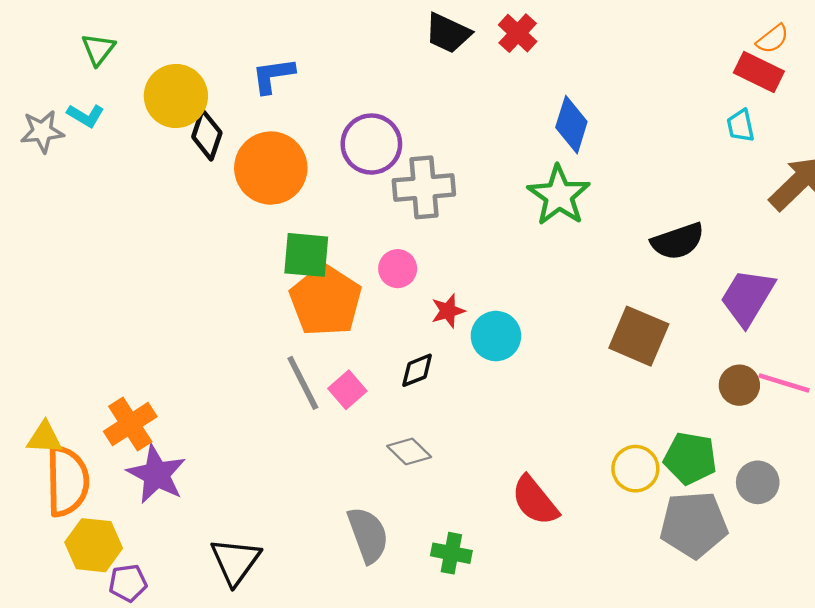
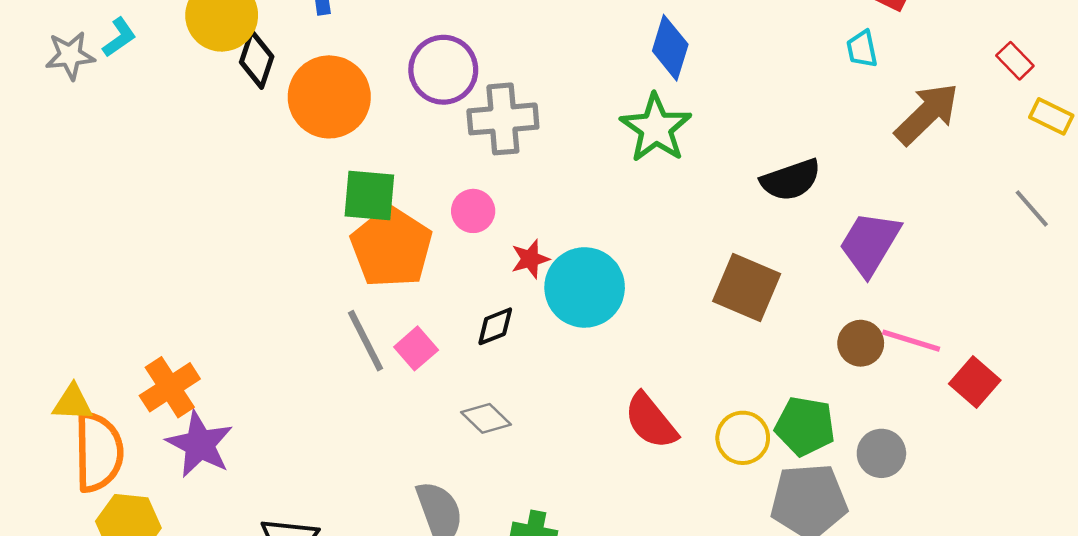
cyan L-shape: (86, 115) -> (119, 37), turned -66
cyan circle: (496, 336) -> (585, 287), size x1.4
red semicircle: (535, 501) -> (651, 421), moved

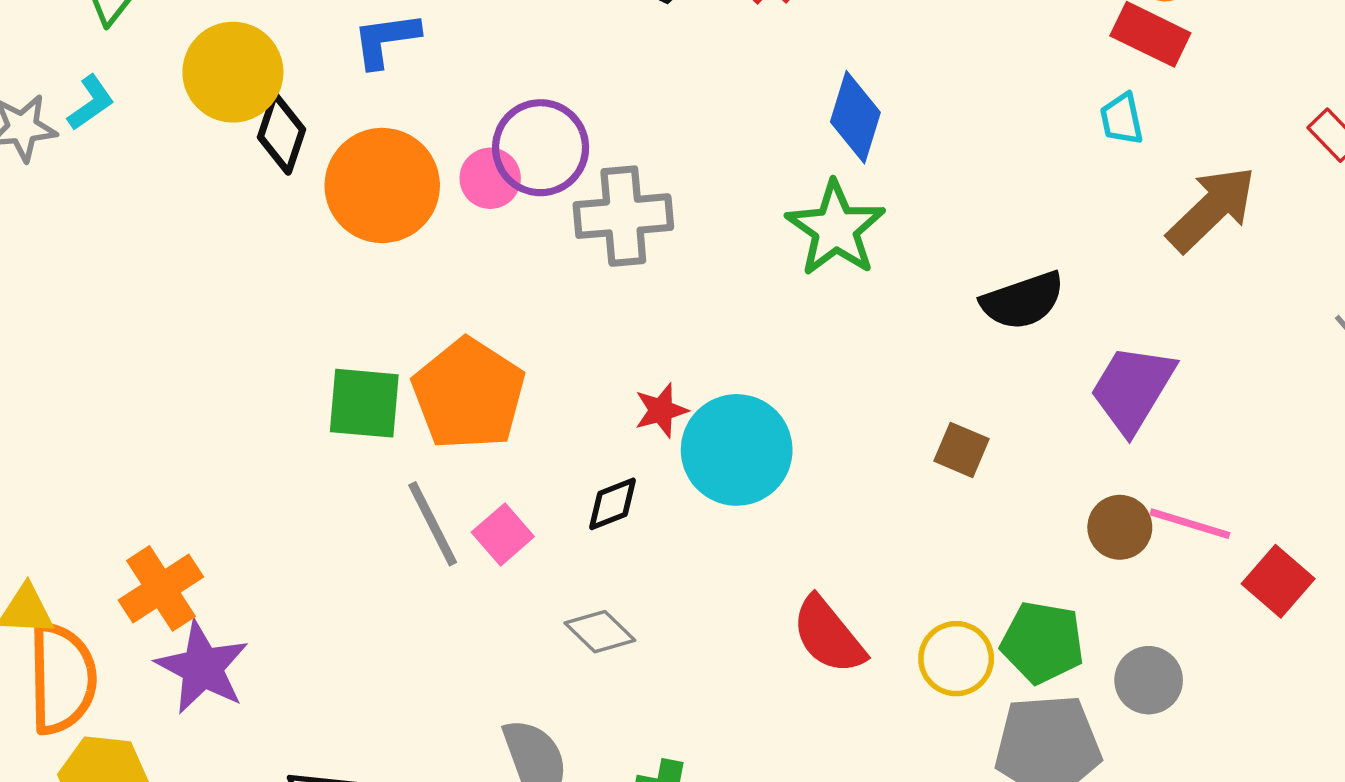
green square: (369, 195) -> (364, 403), moved
pink circle: (473, 211) -> (490, 178), moved
brown square: (747, 287) -> (962, 450), size x0.6

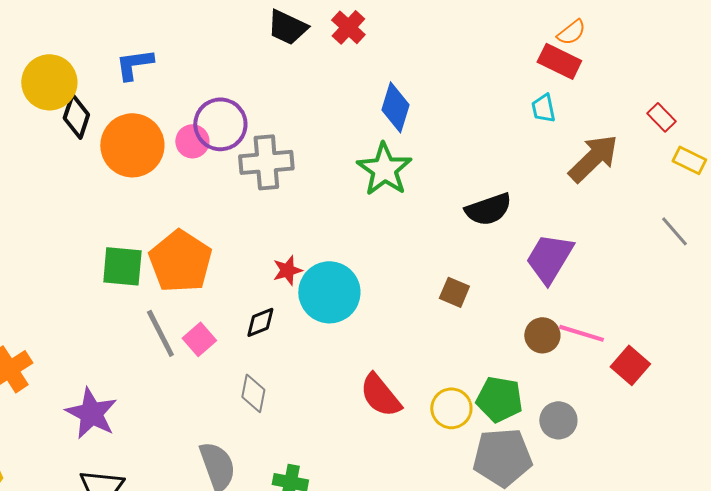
gray diamond: (600, 632) -> (253, 393), turned 57
purple star: (202, 668) -> (91, 413), moved

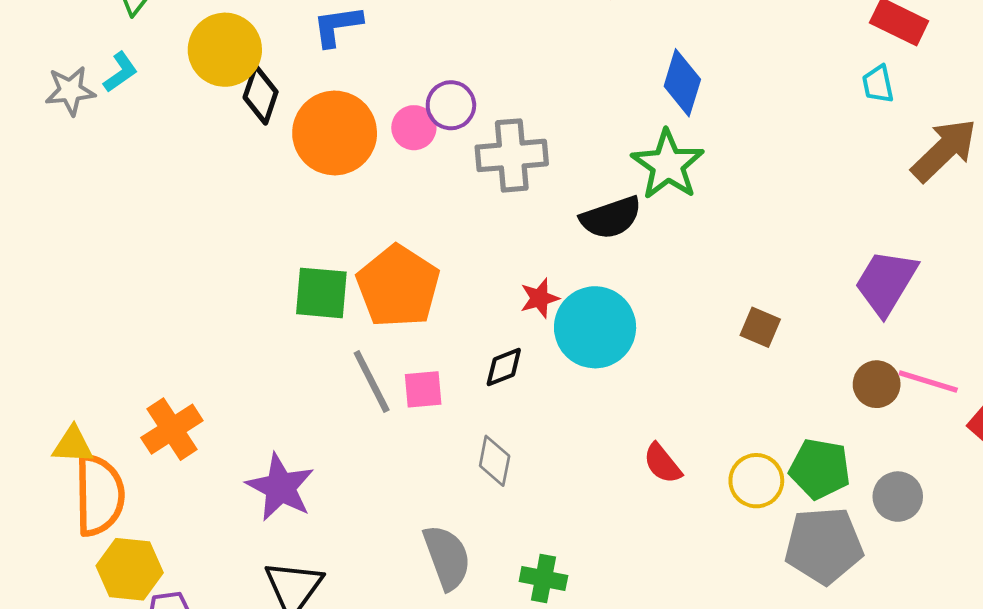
purple circle: (220, 124) -> (451, 105), size x0.7
black semicircle: (488, 209) -> (611, 218), moved
pink square: (199, 339) -> (423, 389), turned 36
red semicircle: (380, 395) -> (662, 463), size x0.7

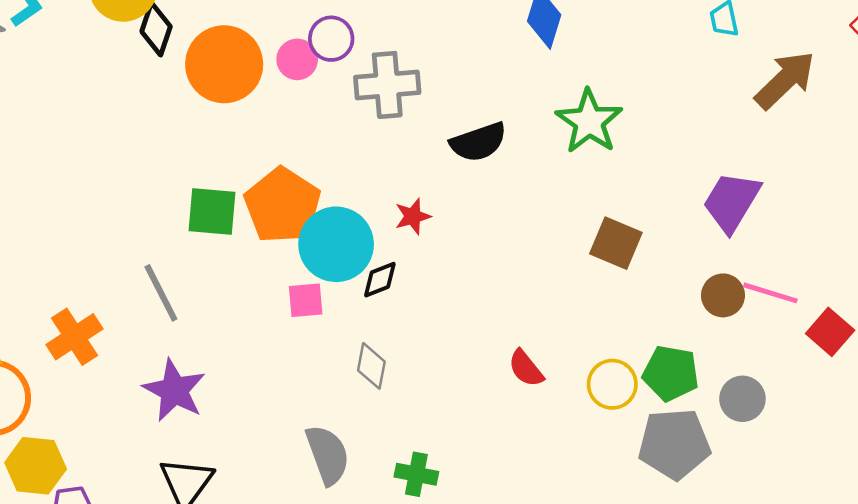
green star: (668, 165) -> (589, 121), moved
cyan circle: (595, 327) -> (336, 244), moved
brown square: (760, 327) -> (616, 243), size x1.4
gray line: (372, 382) -> (161, 293), moved

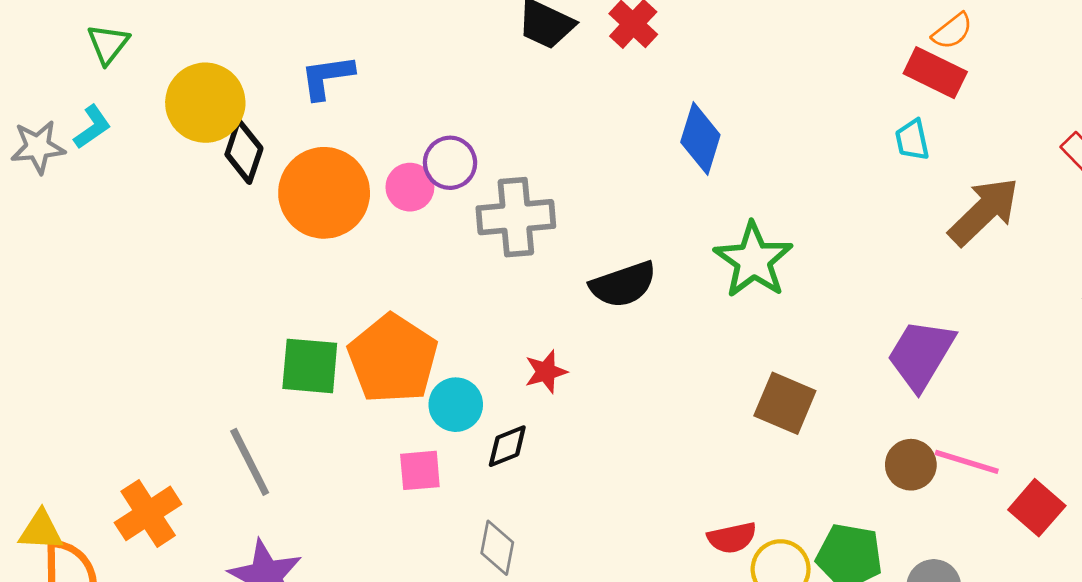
cyan circle: (336, 244) -> (456, 405), size x0.6
red semicircle: (526, 368) -> (732, 538), moved, turned -63

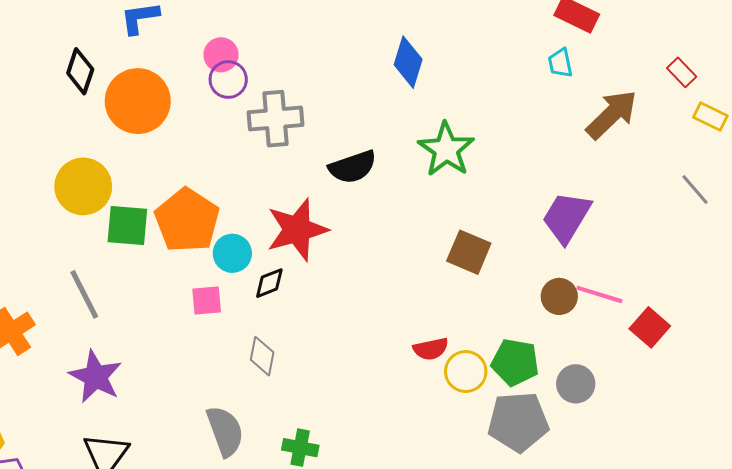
yellow circle: (205, 103) -> (83, 186), moved
pink circle: (410, 187) -> (221, 55), moved
red star: (546, 372) -> (297, 230), size x2.0

